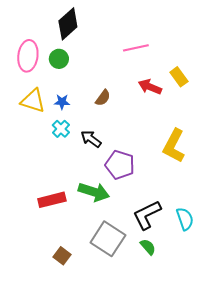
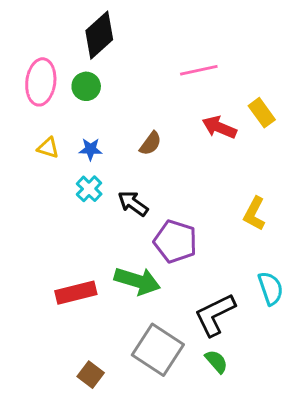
yellow triangle: (33, 101) -> (48, 148), size x0.6
yellow L-shape: (174, 146) -> (254, 214), size x0.7
cyan semicircle: (185, 219) -> (271, 288), moved

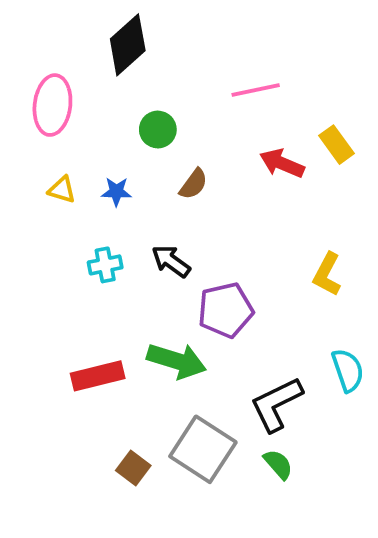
green circle: (86, 86) -> (158, 130), moved
cyan cross: (89, 189) -> (105, 265), moved, turned 35
purple pentagon: (175, 241) -> (226, 310), turned -30
brown square: (91, 375) -> (133, 468), moved

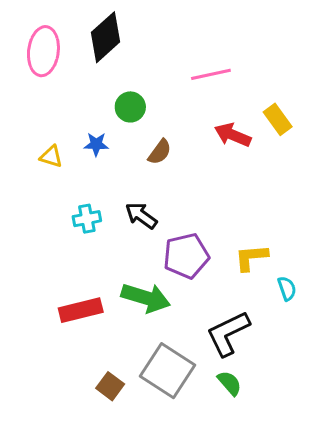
pink ellipse: (52, 105) -> (43, 51), moved
blue star: (116, 192) -> (96, 144), moved
yellow L-shape: (327, 274) -> (251, 257), moved, turned 57
cyan semicircle: (348, 370) -> (287, 288), moved, size x0.7

